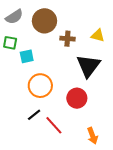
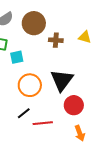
black triangle: (88, 66) -> (62, 80), moved
red circle: (77, 98) -> (74, 105), moved
red line: (54, 125) -> (43, 123), turned -54

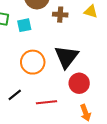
cyan square: (17, 57) -> (24, 25), moved
black line: (24, 113) -> (15, 95), moved

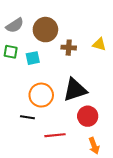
black triangle: (66, 57) -> (75, 90), turned 35
black line: (15, 95) -> (27, 117), moved, turned 48

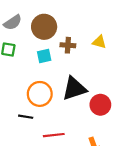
cyan square: (33, 58) -> (44, 56), moved
red circle: (88, 116) -> (100, 105), moved

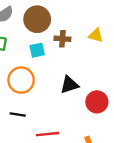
black triangle: (74, 88) -> (69, 85), size x0.7
orange circle: (40, 94) -> (21, 80), moved

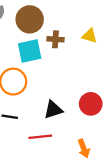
cyan square: (37, 50) -> (30, 51), size x1.5
black triangle: (69, 85) -> (53, 110), moved

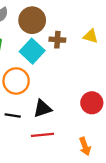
cyan square: (30, 51) -> (32, 51), turned -35
black triangle: (53, 110) -> (42, 109), moved

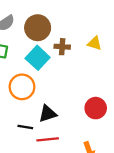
black line: (13, 115) -> (25, 127), moved

